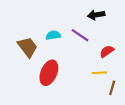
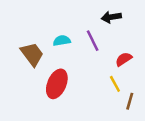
purple line: (80, 35) -> (93, 41), turned 30
yellow line: (99, 73) -> (115, 84), turned 64

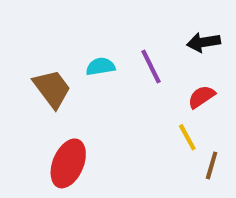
black arrow: (111, 17) -> (203, 42), moved
red ellipse: (57, 84) -> (68, 163), moved

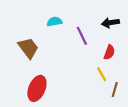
cyan semicircle: (101, 66) -> (55, 22), moved
red semicircle: (201, 97) -> (109, 52), turned 144

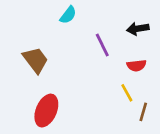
cyan semicircle: (55, 22) -> (68, 15), moved, turned 136
red semicircle: (109, 52) -> (136, 65), turned 64

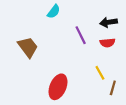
red semicircle: (136, 65) -> (107, 43), moved
red ellipse: (46, 111) -> (58, 87), moved

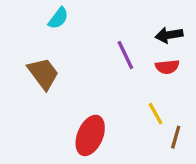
cyan semicircle: (54, 12) -> (58, 18), moved

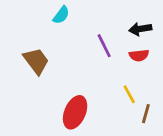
cyan semicircle: (58, 18) -> (61, 15), moved

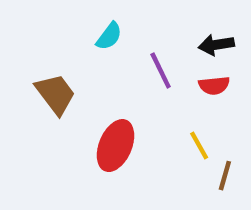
cyan semicircle: (61, 15) -> (109, 36), moved
red ellipse: (75, 112) -> (116, 146), moved

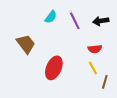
purple line: (161, 70) -> (75, 21), moved
red semicircle: (214, 85) -> (95, 49), moved

